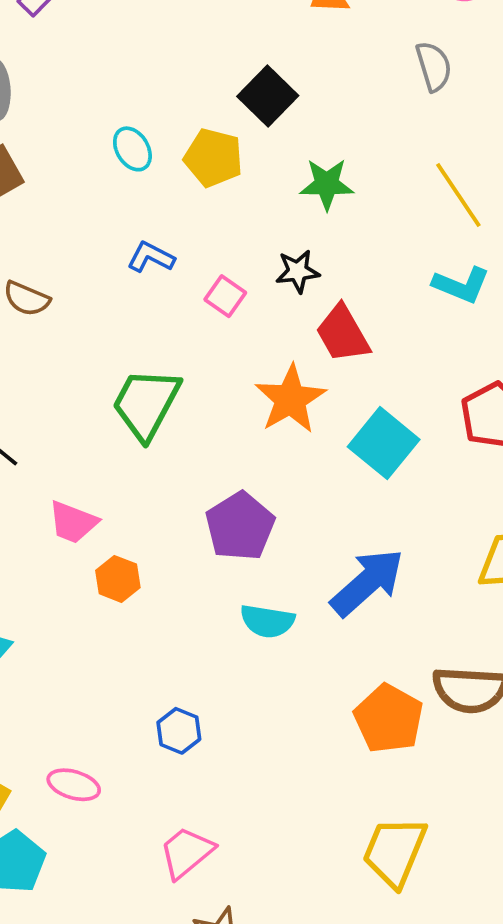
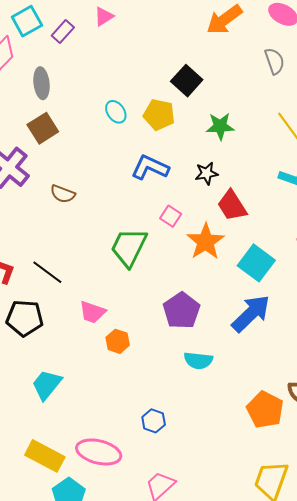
blue L-shape: (151, 257) -> (150, 167), moved, size x1.5
pink square: (225, 296) -> (171, 216), moved
blue arrow: (367, 582) -> (251, 313), moved
pink ellipse: (74, 785) -> (99, 452), size x1.6

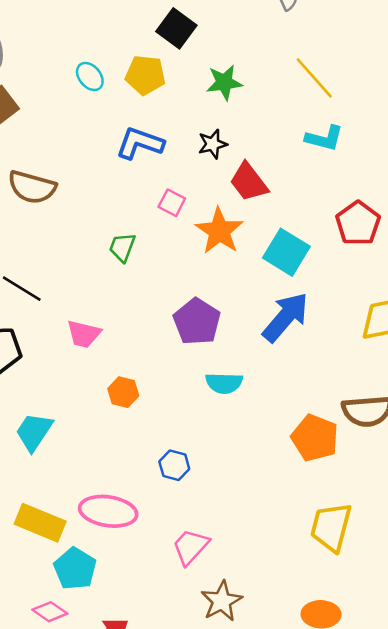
brown semicircle: (63, 194) -> (32, 187), size x1.5
green trapezoid: (129, 247) -> (122, 247), size x0.6
orange hexagon: (118, 341) -> (123, 392), moved

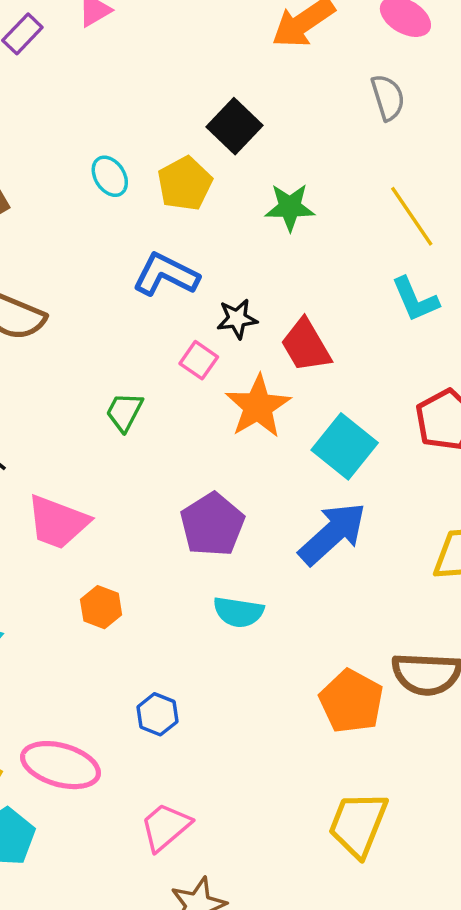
yellow pentagon: (145, 75) -> (185, 184), turned 30
cyan L-shape: (324, 138) -> (415, 299), turned 45
black star: (213, 144) -> (237, 319), moved
pink trapezoid: (84, 334) -> (58, 522), size x1.4

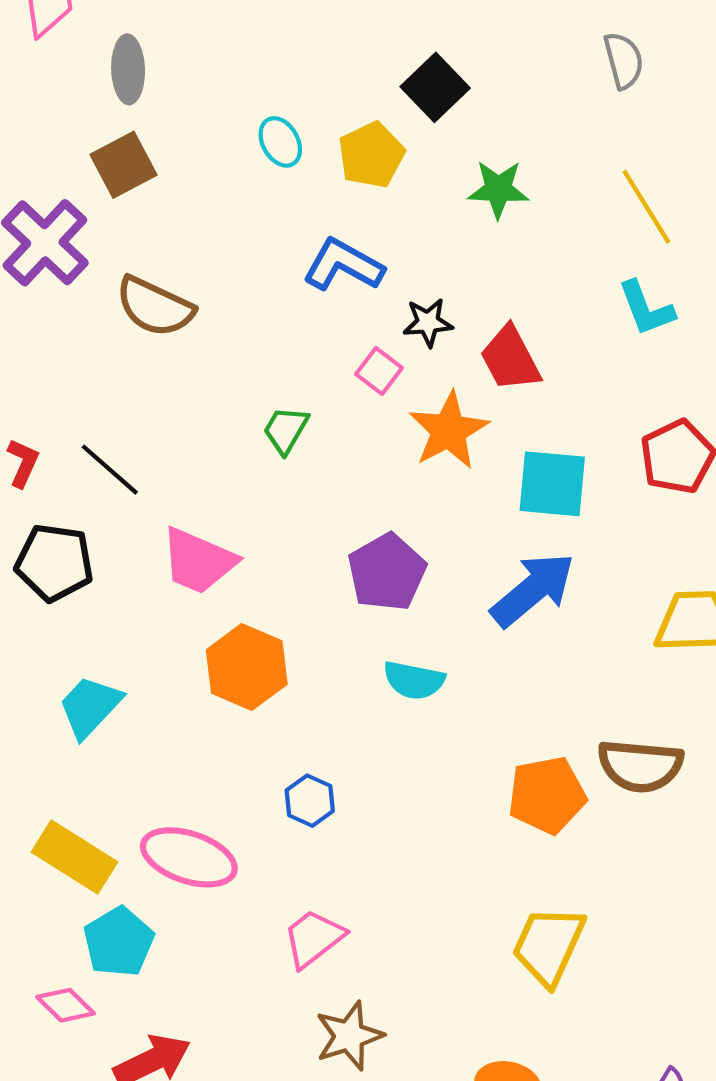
cyan square: (345, 446) -> (552, 484), turned -36
orange hexagon: (101, 607) -> (247, 667), size x1.6
orange pentagon: (351, 701) -> (547, 795), turned 30

